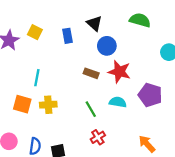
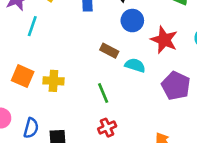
red star: (119, 72) -> (164, 40), moved
cyan line: (37, 78) -> (32, 26), moved
cyan semicircle: (118, 102) -> (135, 65), moved

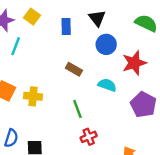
red star: (164, 40) -> (134, 63), turned 30
brown rectangle: (109, 51) -> (74, 69), moved
red cross: (107, 128) -> (89, 137), moved

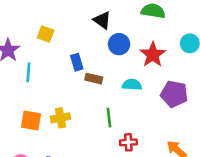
yellow square: (32, 17) -> (46, 34), moved
blue rectangle: (66, 26) -> (77, 62), moved
green line: (77, 109) -> (109, 118), turned 30
red cross: (89, 137) -> (128, 142), turned 35

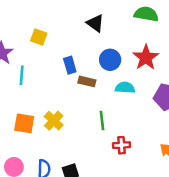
blue circle: (119, 44) -> (110, 60), moved
yellow cross: (60, 118) -> (54, 121), turned -36

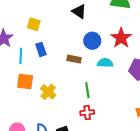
blue rectangle: (70, 65) -> (41, 49), moved
orange square: (24, 123) -> (25, 82), moved
red cross: (121, 145) -> (87, 113), moved

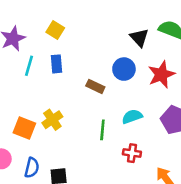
black triangle: (79, 12) -> (139, 38), moved
cyan semicircle: (105, 63) -> (132, 117), moved, turned -35
orange square: (25, 82) -> (24, 128), moved
red cross: (87, 113) -> (132, 153), moved

